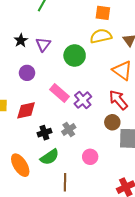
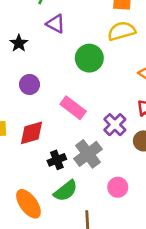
purple triangle: (43, 44) -> (56, 24), moved, turned -35
purple cross: (83, 100) -> (115, 125), moved
gray cross: (69, 130) -> (88, 154), size x1.5

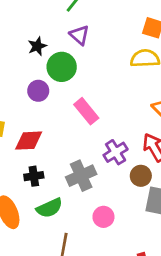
green circle: (89, 58) -> (62, 67), moved
pink rectangle: (73, 108) -> (86, 111), moved
black cross: (57, 160) -> (34, 176), moved

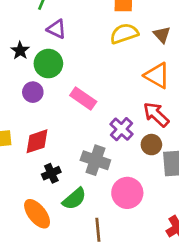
gray cross: (81, 176) -> (95, 160), turned -32
pink circle: (103, 217) -> (127, 193), size x1.5

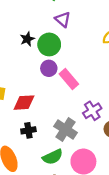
black star: (20, 51) -> (27, 39), moved
purple circle: (33, 92) -> (49, 68), moved
green semicircle: (74, 199) -> (53, 157), moved

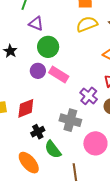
green circle: (49, 44) -> (48, 47), moved
green semicircle: (53, 157) -> (53, 149), moved, turned 96

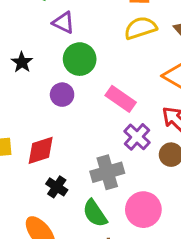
pink rectangle: (59, 74) -> (121, 99), moved
gray cross: (70, 120) -> (107, 172), turned -35
black cross: (38, 132) -> (57, 187), turned -32
green semicircle: (53, 149) -> (95, 213), moved

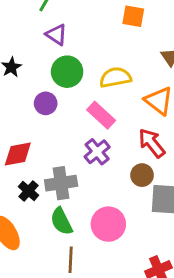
yellow semicircle: (140, 28) -> (115, 77), moved
purple cross: (137, 137) -> (97, 152), moved
gray cross: (107, 172) -> (61, 183), moved

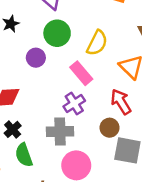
yellow semicircle: (115, 77) -> (97, 43), turned 120
gray cross: (61, 183) -> (60, 132), moved
green semicircle: (61, 221) -> (24, 155), moved

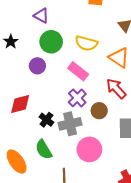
yellow semicircle: (97, 43) -> (86, 43), turned 90
brown circle: (110, 128) -> (99, 111), moved
black cross: (13, 129) -> (46, 120), moved

